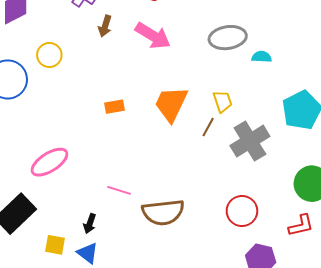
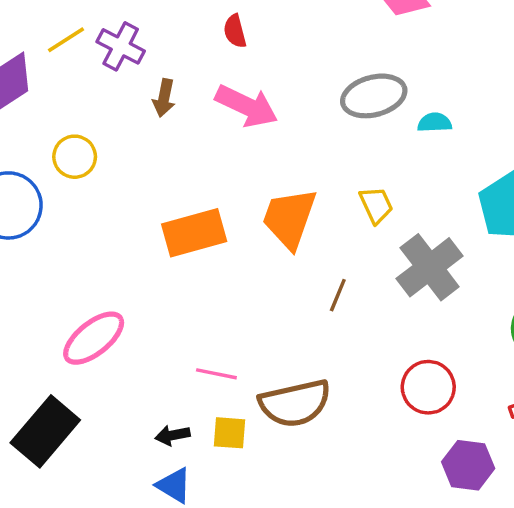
orange rectangle: (115, 107) -> (194, 233), size x1.8
brown line: (208, 127) -> (338, 295), moved
black arrow: (90, 224) -> (173, 435), turned 66
yellow square: (55, 245) -> (229, 433), moved

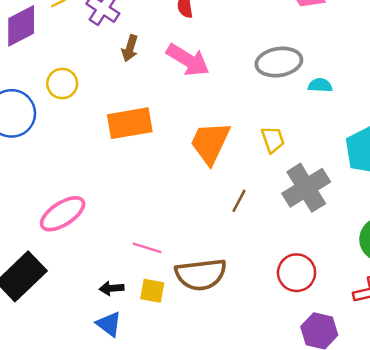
orange rectangle: (194, 233) -> (130, 123), moved

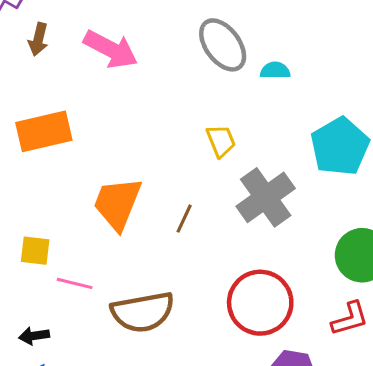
gray ellipse: (279, 62) -> (223, 45), turned 66
orange trapezoid: (210, 143) -> (117, 204), moved
red circle: (297, 273) -> (260, 303), size x1.4
yellow square: (152, 291) -> (35, 251), moved

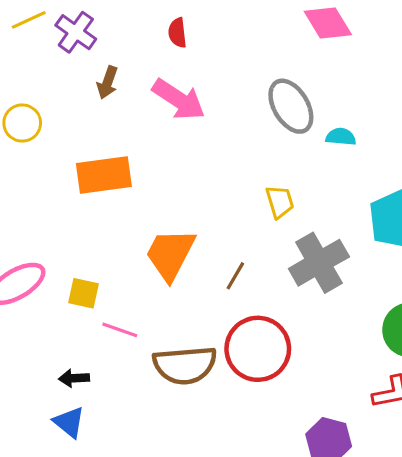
red circle: (260, 303) -> (258, 349), moved

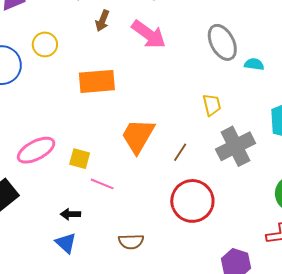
brown semicircle: (185, 365) -> (131, 242), moved, size x0.6

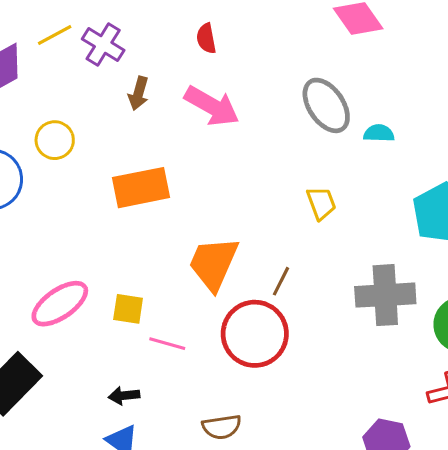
gray cross: (236, 146) -> (385, 295), moved, turned 30
red circle: (192, 201) -> (255, 334), moved

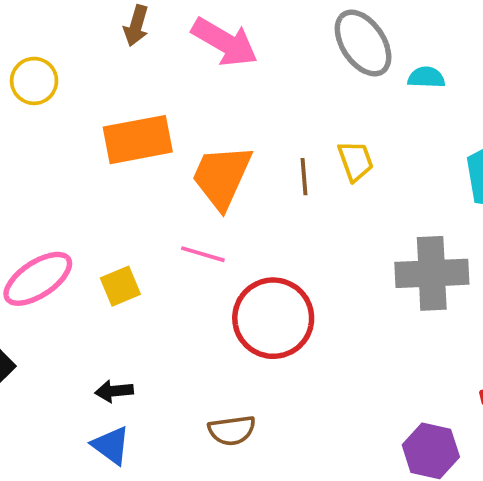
orange trapezoid: (213, 264) -> (222, 177), moved
brown line: (281, 281) -> (304, 177), moved, turned -32
yellow square: (128, 309) -> (120, 286), turned -32
pink line: (167, 344) -> (203, 254), moved

